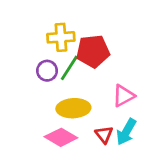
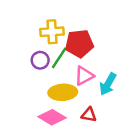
pink triangle: (123, 96) -> (84, 76), moved
cyan arrow: (126, 132) -> (108, 84), moved
red triangle: (104, 135) -> (89, 115), turned -42

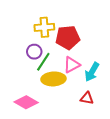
green line: (59, 58) -> (43, 62), moved
red triangle: (89, 115) -> (87, 98), moved
pink diamond: (52, 117) -> (26, 102), moved

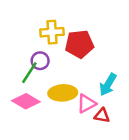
green line: (43, 62) -> (29, 73), moved
pink triangle: (72, 65) -> (87, 104), moved
pink diamond: (26, 102) -> (26, 101), moved

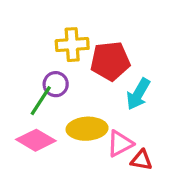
cyan arrow: (108, 85) -> (138, 94), moved

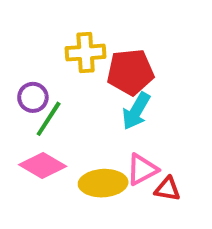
purple circle: (56, 84) -> (33, 97), moved
cyan arrow: (138, 94) -> (136, 111), moved
yellow ellipse: (87, 129) -> (103, 183), moved

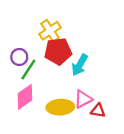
yellow cross: (86, 53) -> (50, 31), turned -30
red pentagon: (130, 72) -> (58, 51), moved
pink diamond: (43, 166) -> (25, 97), turned -65

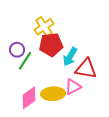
pink diamond: (25, 97) -> (29, 98), moved
red triangle: (98, 111) -> (86, 69), moved, size x1.6

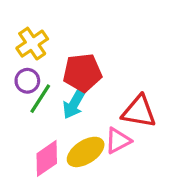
yellow cross: (44, 27) -> (32, 44), moved
cyan arrow: (70, 57) -> (74, 103), moved
yellow ellipse: (53, 94) -> (86, 152), turned -30

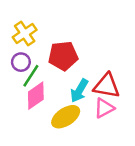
cyan arrow: (74, 103) -> (79, 91), moved
pink triangle: (118, 141) -> (104, 108), moved
pink diamond: (47, 158) -> (36, 96), moved

